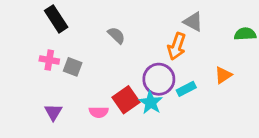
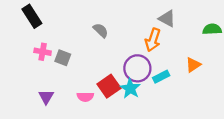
black rectangle: (56, 19) -> (32, 16), moved

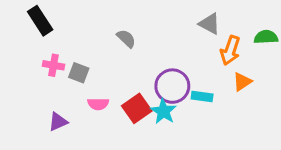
orange arrow: (153, 40) -> (230, 50), moved
cyan rectangle: (161, 77) -> (202, 96), turned 35
purple triangle: (46, 97) -> (58, 122), turned 35
pink semicircle: (85, 97) -> (98, 104), moved

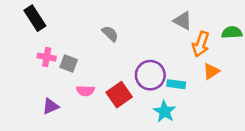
cyan star: (163, 111) -> (165, 111), moved

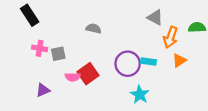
gray semicircle: (110, 34) -> (93, 28), turned -32
gray square: (69, 63) -> (58, 54), turned -32
cyan rectangle: (176, 84) -> (149, 61), moved
red square: (119, 95) -> (88, 74), moved

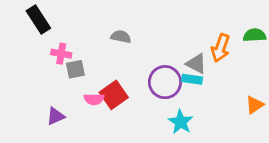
gray triangle: (155, 17) -> (196, 64), moved
pink cross: (40, 48) -> (61, 54), moved
orange triangle: (179, 60) -> (255, 105), moved

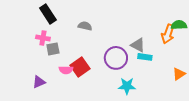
black rectangle: (38, 20) -> (48, 14), moved
orange arrow: (220, 48) -> (168, 34), moved
cyan rectangle: (192, 79) -> (145, 57), moved
cyan star: (181, 122) -> (127, 86), turned -30

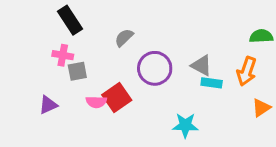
gray semicircle: (85, 26) -> (124, 38), turned -56
orange arrow: (168, 34) -> (247, 71), moved
purple circle: (116, 58) -> (155, 68), moved
purple triangle: (39, 82) -> (48, 105), moved

